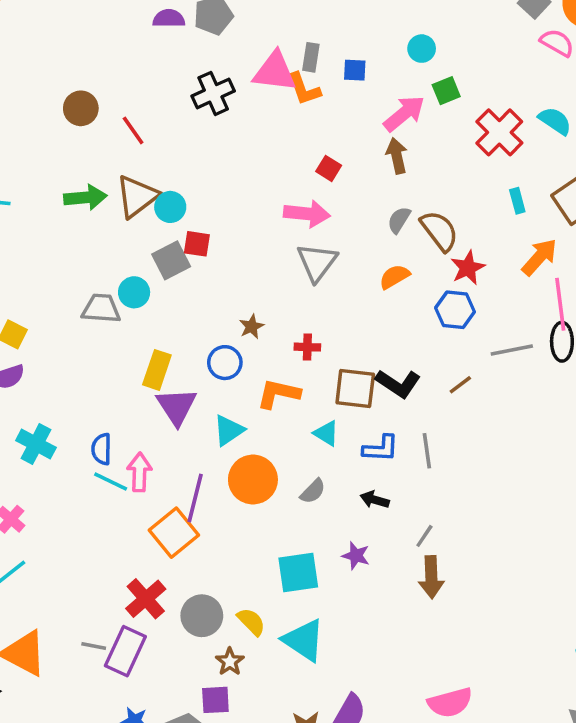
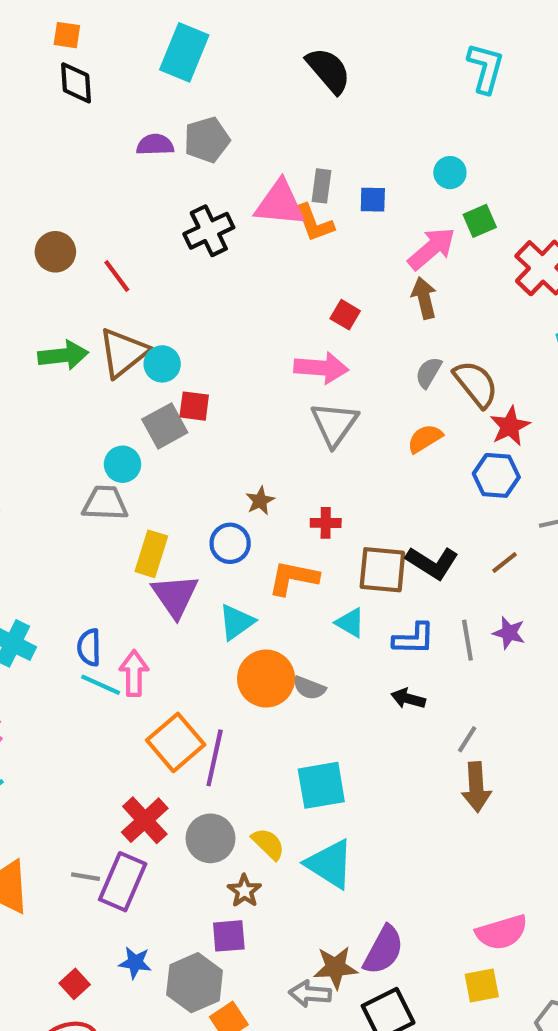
gray trapezoid: (101, 308) -> (105, 503), moved
gray semicircle: (313, 491) -> (309, 688), moved, turned 68
purple line: (195, 498) -> (215, 758), moved
purple star: (356, 556) -> (509, 633), moved

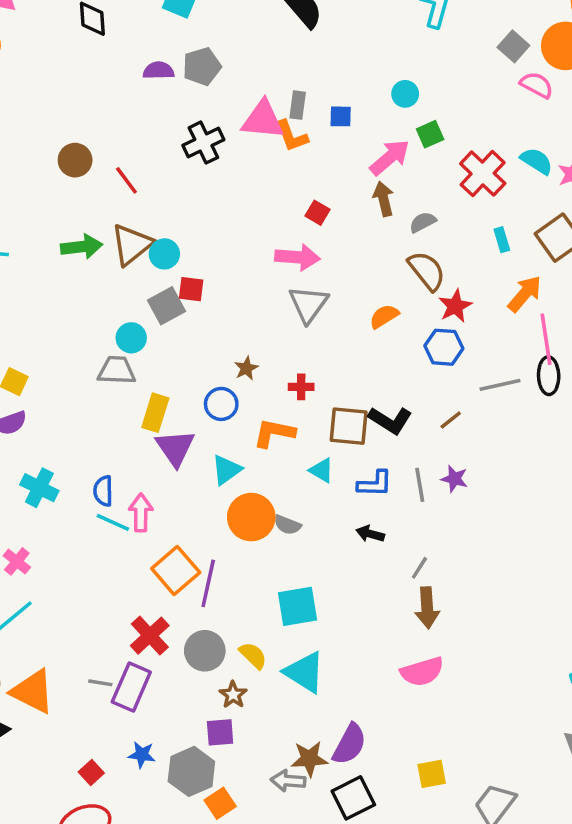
gray semicircle: (429, 373) -> (423, 222), moved, turned 32
pink semicircle: (502, 932) -> (422, 672), moved

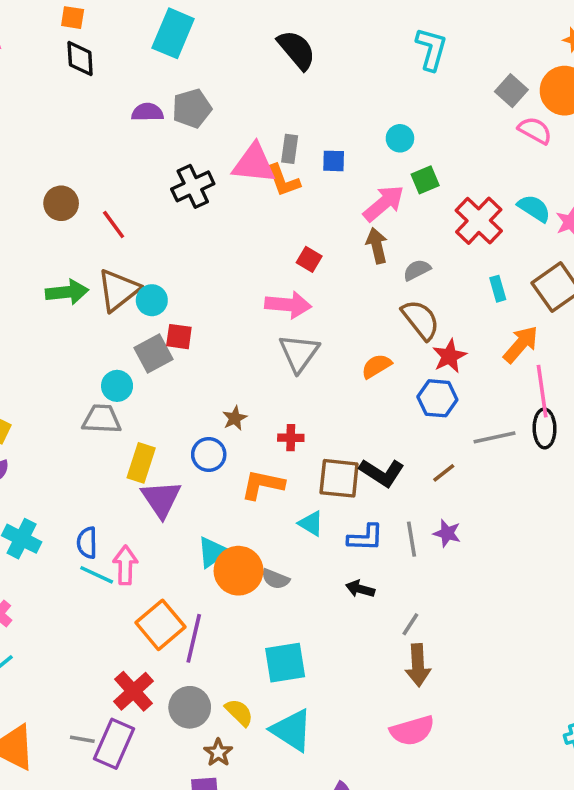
cyan triangle: (227, 470) -> (213, 552), moved

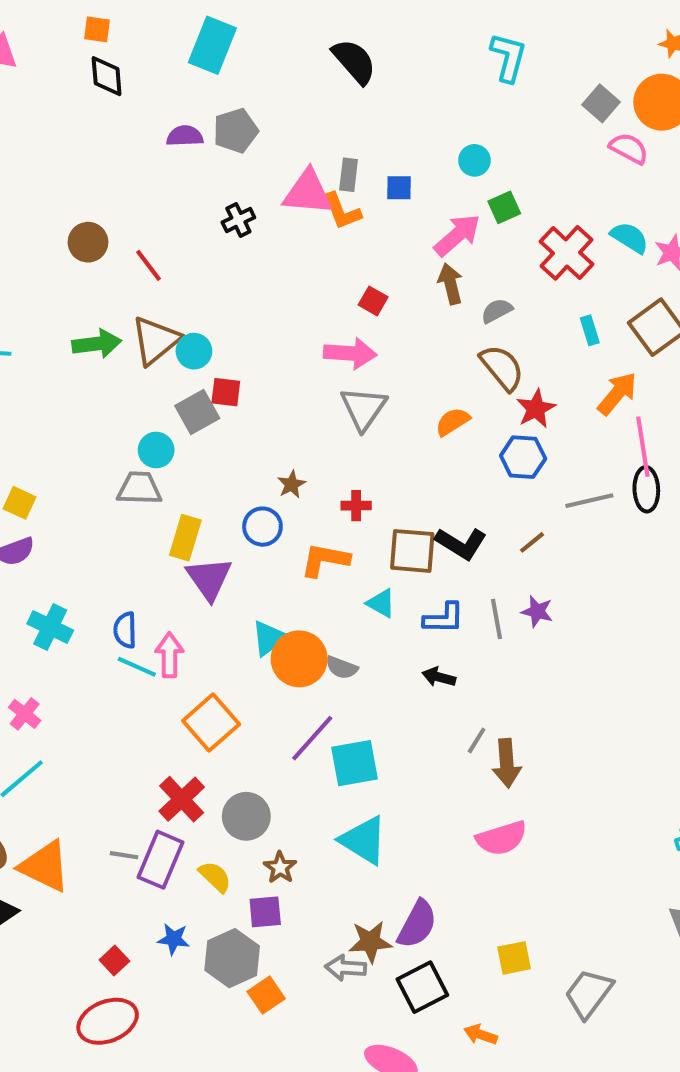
black cross: (193, 186) -> (238, 220), size x0.7
gray line: (410, 624) -> (477, 740), moved
purple line: (194, 638) -> (312, 738), moved, turned 30
yellow semicircle: (239, 712) -> (215, 877), moved

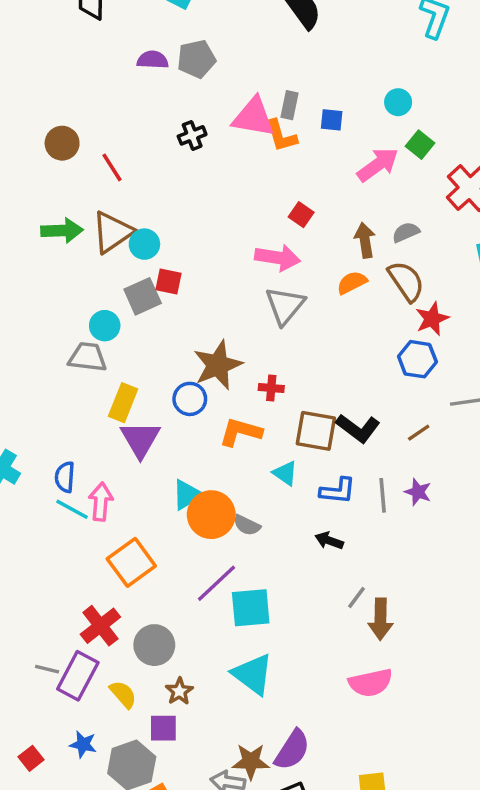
green square: (504, 207) -> (420, 145), turned -32
brown arrow: (450, 284) -> (365, 240), moved
orange semicircle: (453, 422) -> (352, 283), moved
brown star: (291, 484) -> (218, 365), size x2.0

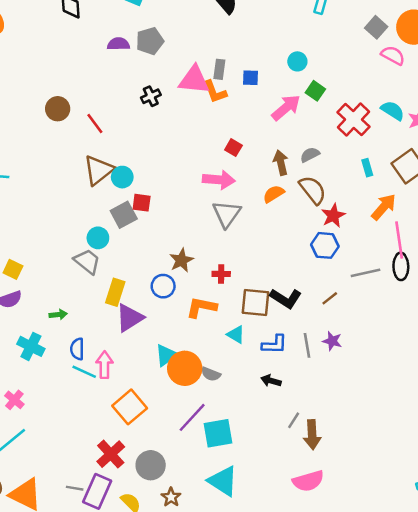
green arrow: (62, 230) -> (58, 315), moved, size x0.6
gray trapezoid: (88, 357) -> (87, 261), turned 36
brown star: (218, 365) -> (181, 260), size x0.7
purple triangle: (140, 439) -> (130, 318), turned 32

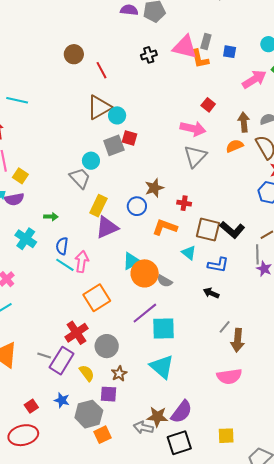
gray line: (307, 345) -> (257, 254), moved

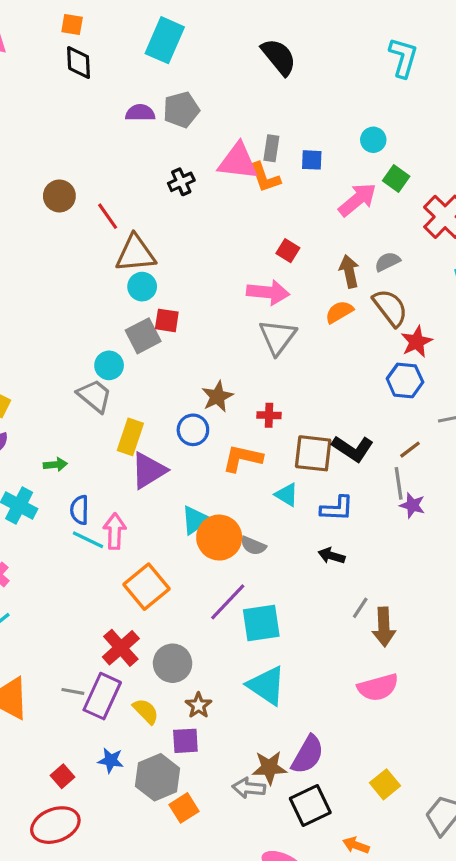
brown triangle: (99, 107) -> (135, 254), moved, turned 32
yellow square: (226, 436) -> (385, 784), turned -30

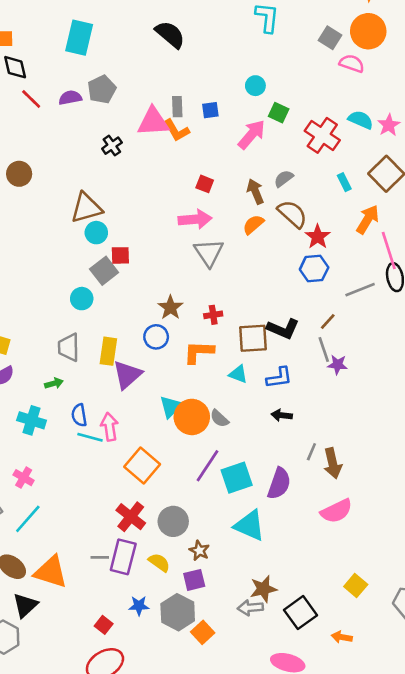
red line: (108, 216) -> (31, 99), moved
gray trapezoid: (95, 396) -> (69, 347), moved, turned -120
gray semicircle: (253, 546) -> (219, 418), turned 30
purple semicircle: (308, 755) -> (279, 484), moved

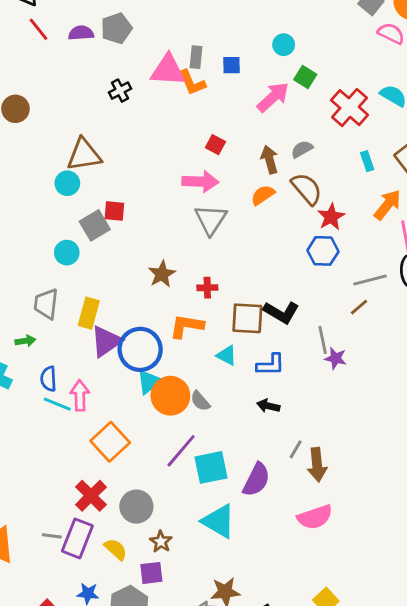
cyan circle: (96, 233) -> (67, 183), moved
brown line: (328, 321) -> (359, 307), moved
blue circle: (156, 337) -> (140, 349), moved, size x1.6

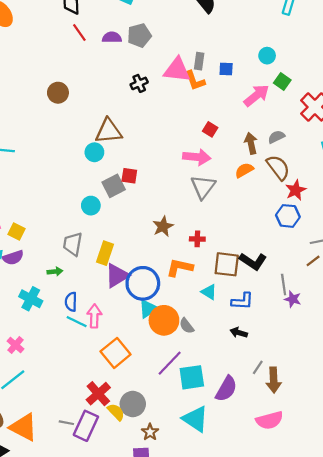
yellow semicircle: (116, 549) -> (116, 412), moved

